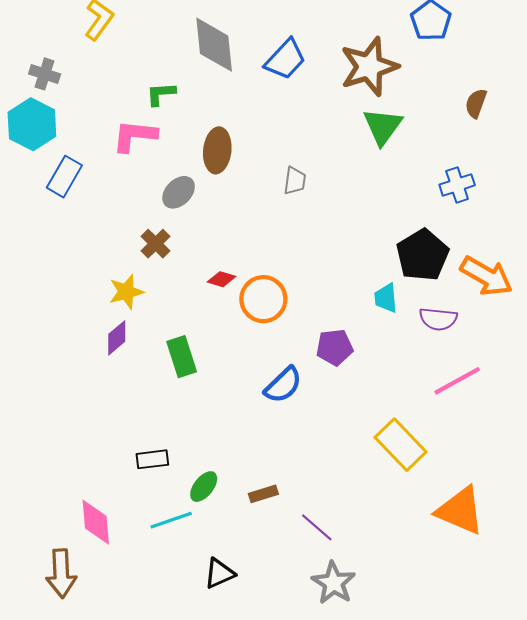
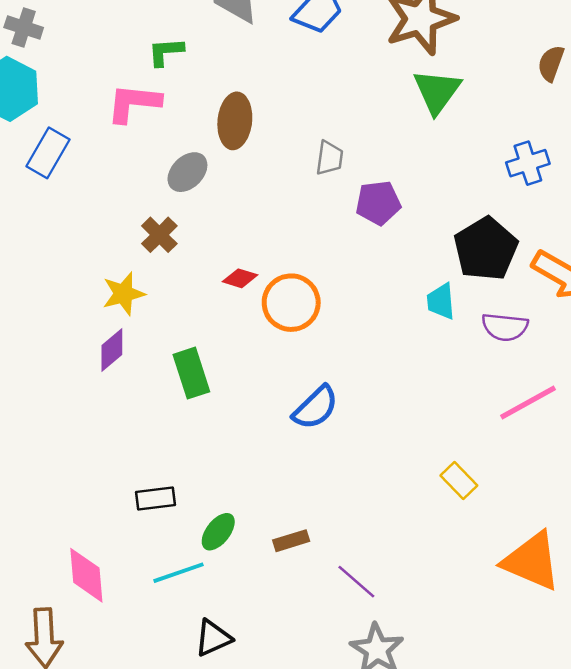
purple pentagon: (335, 347) -> (378, 203), moved
yellow rectangle: (401, 445) -> (459, 481), size x0.6
black triangle: (219, 573) -> (213, 638), moved

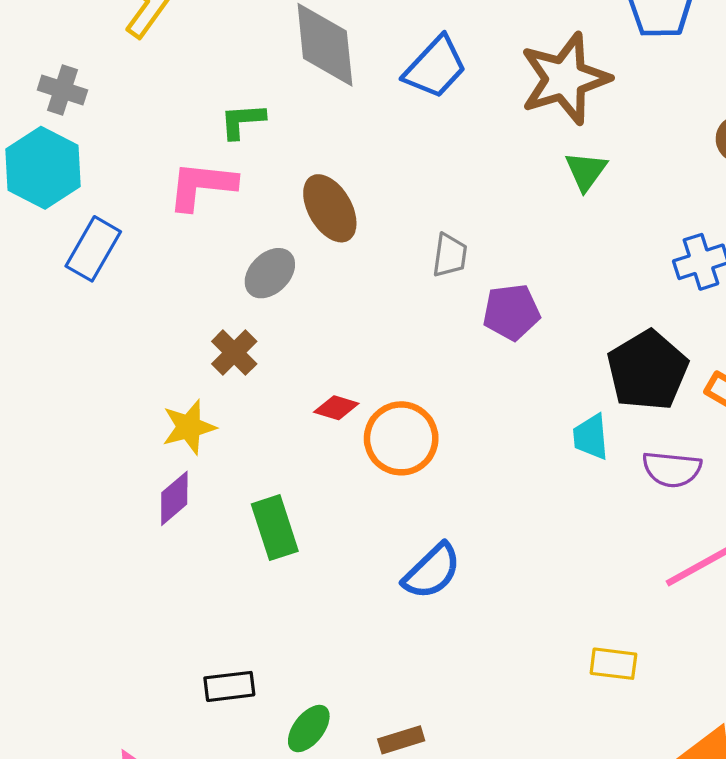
green triangle: (437, 91) -> (586, 171), size x0.7
brown ellipse: (235, 121) -> (330, 208), turned -36
yellow rectangle: (459, 481) -> (613, 664), turned -39

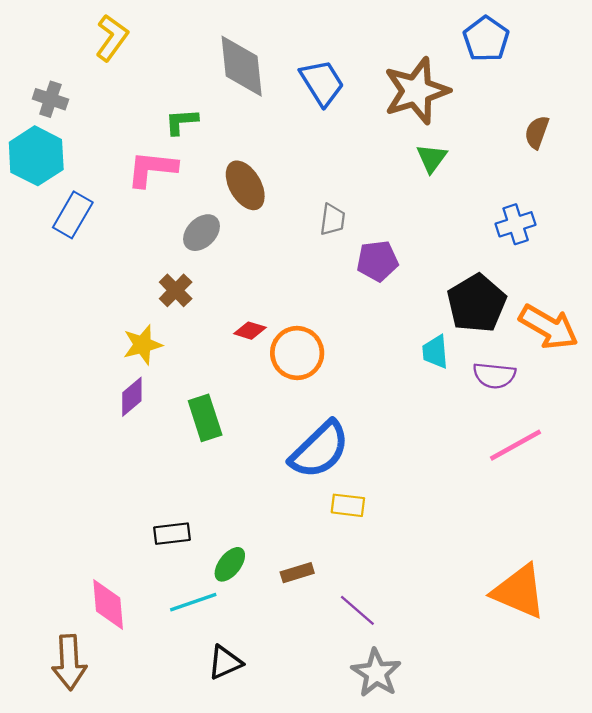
blue trapezoid: (435, 67) -> (322, 83), turned -75
blue semicircle: (432, 571) -> (320, 450), size x1.4
yellow rectangle: (613, 664) -> (348, 505), moved

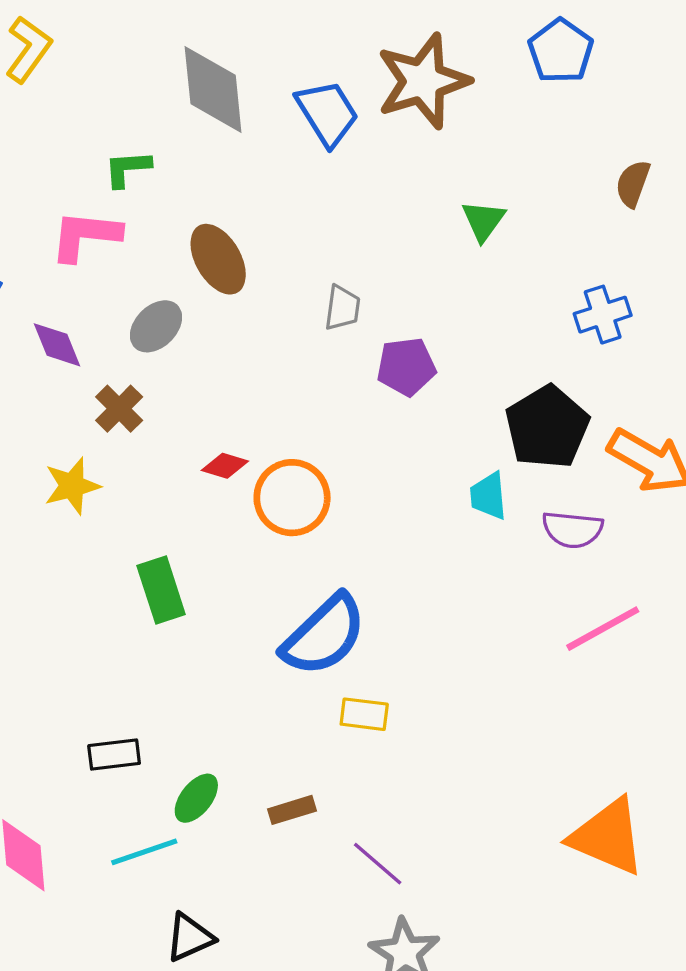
brown star: (416, 91) -> (423, 81), moved
purple diamond: (132, 397) -> (57, 345), moved, turned -72

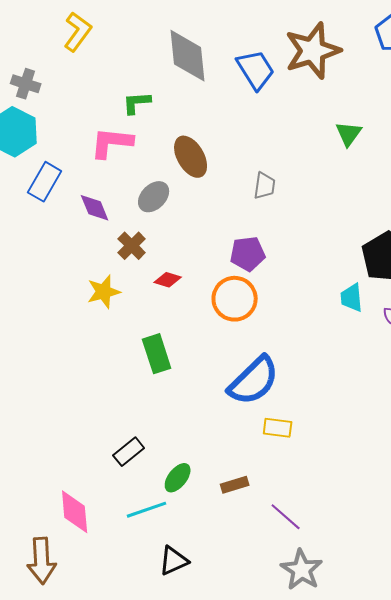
purple pentagon: (406, 367) -> (248, 254), moved
red diamond: (225, 466) -> (168, 280), moved
black rectangle: (114, 755) -> (129, 452), turned -32

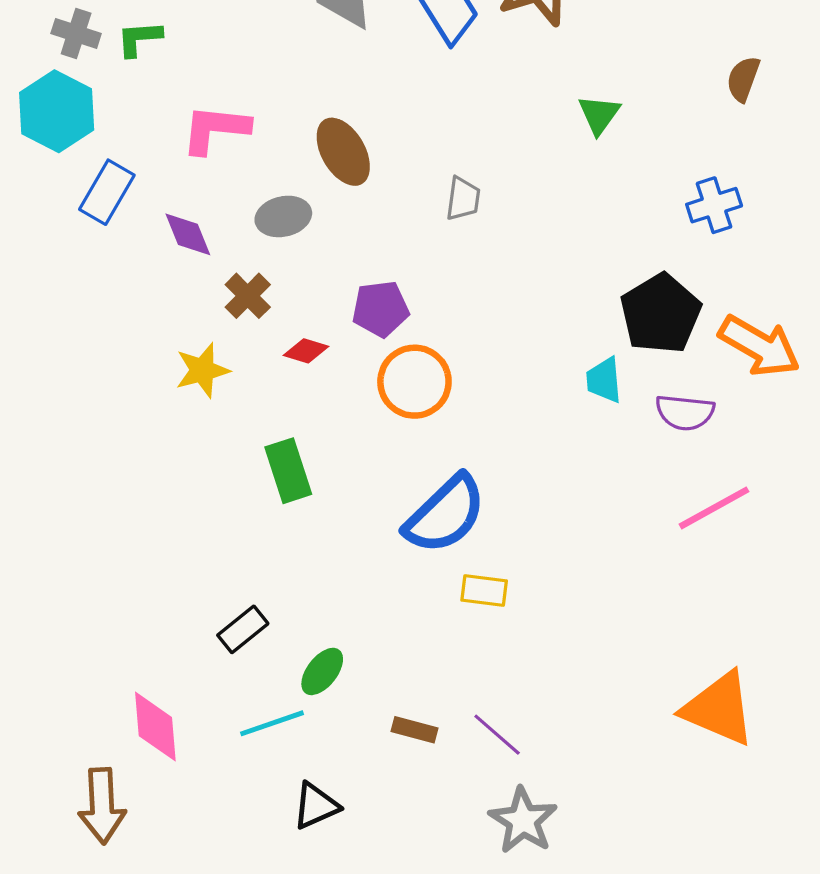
green L-shape: (137, 103) -> (139, 38), moved
gray ellipse: (154, 197) -> (283, 216), turned 32
purple pentagon: (248, 254) -> (380, 309), moved
brown rectangle: (235, 485) -> (414, 730), moved, turned 32

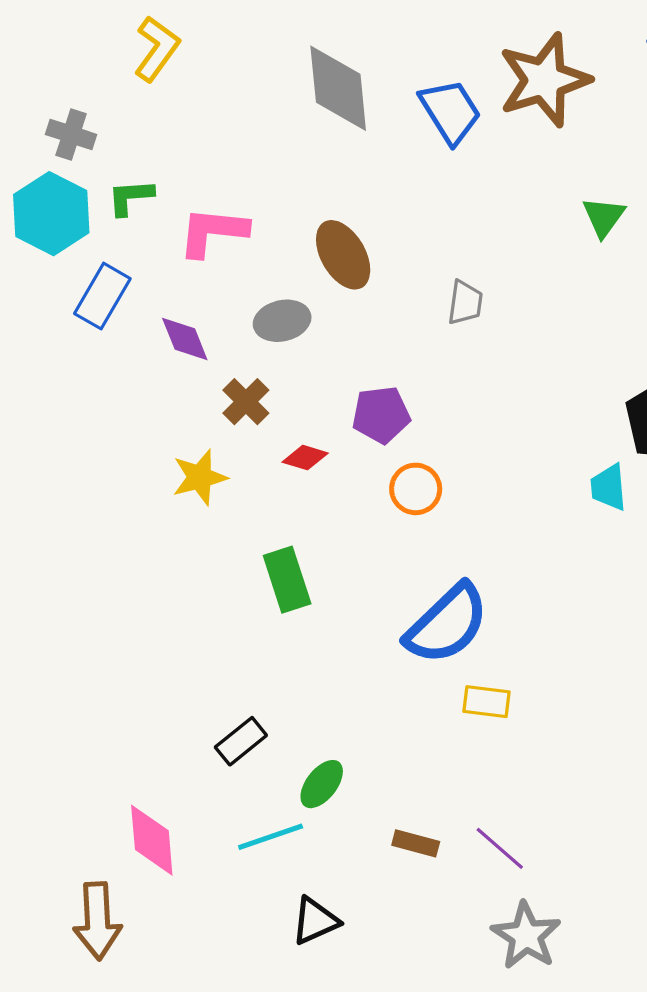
green L-shape: (139, 38) -> (130, 197), moved
orange circle: (414, 382) -> (416, 489), size x0.7

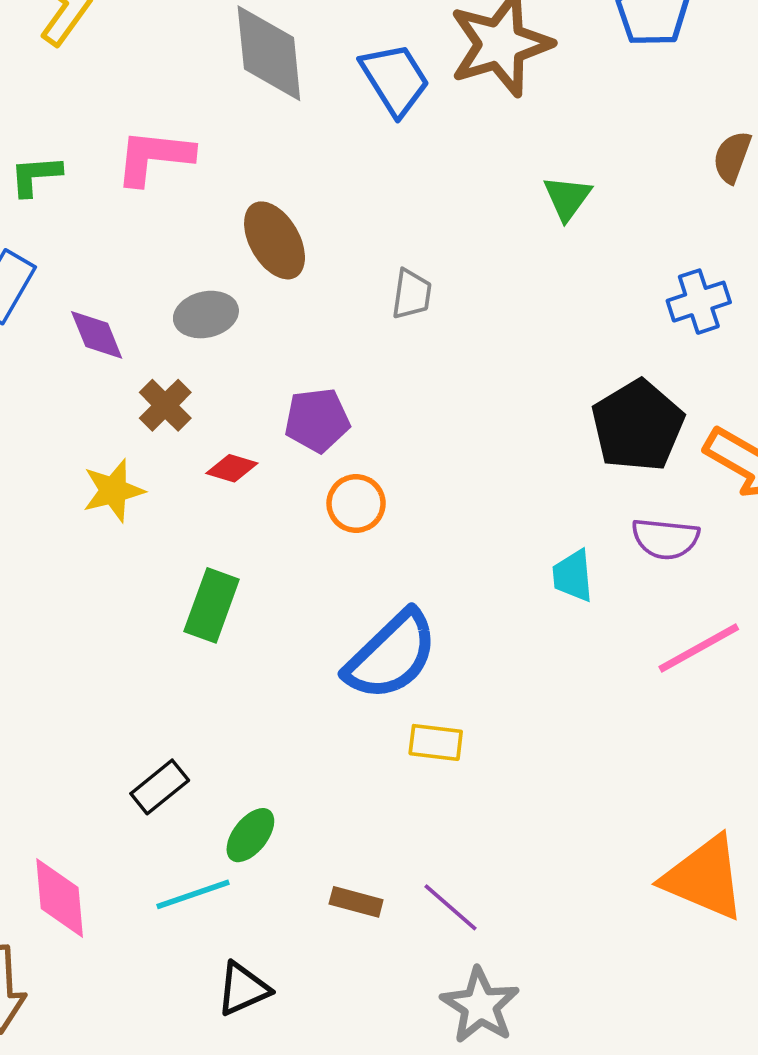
pink L-shape: (213, 232) -> (154, 157), moved
cyan trapezoid: (609, 487) -> (573, 576), moved
green rectangle: (287, 580) -> (212, 605), turned 38

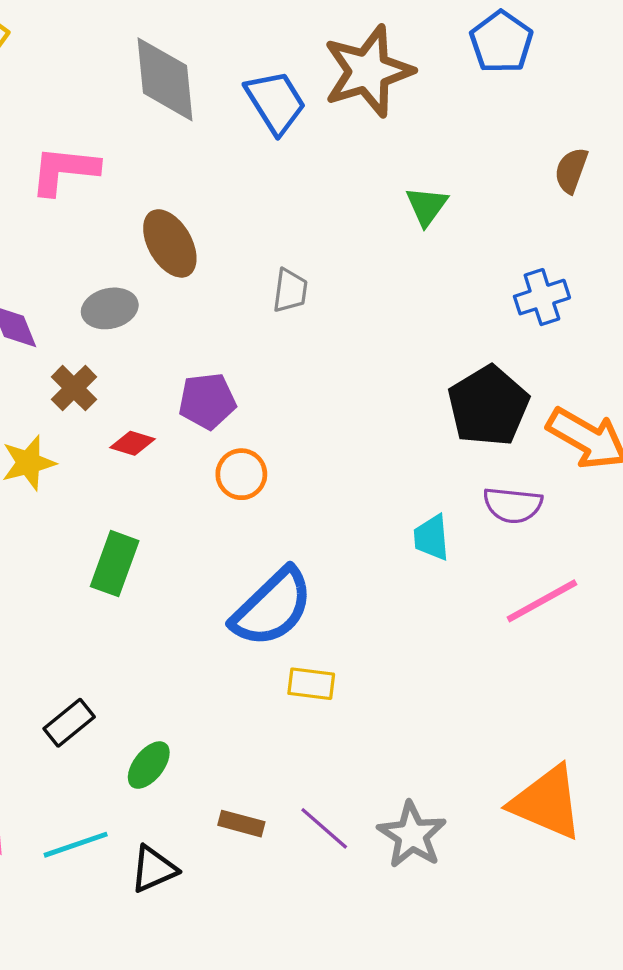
cyan line: (193, 894) -> (76, 845), moved
black triangle: (243, 989) -> (154, 869), moved
gray star: (480, 1006) -> (412, 835), moved

